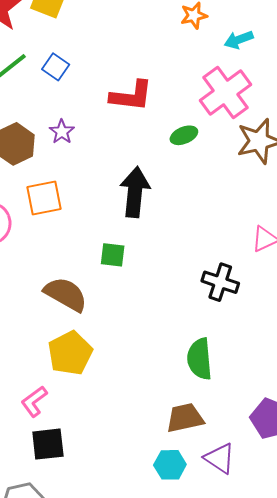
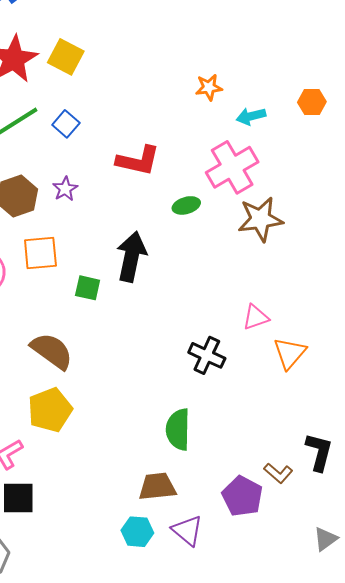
green square: (113, 255) -> (88, 288), moved

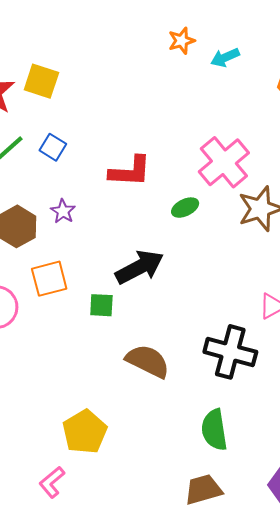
orange star: (209, 87) -> (182, 41), moved
cyan arrow: (251, 116) -> (225, 58), moved
black arrow: (131, 257) -> (140, 267), turned 60
brown semicircle: (52, 351) -> (148, 361), moved
black cross: (207, 355) -> (230, 352), size x1.4

